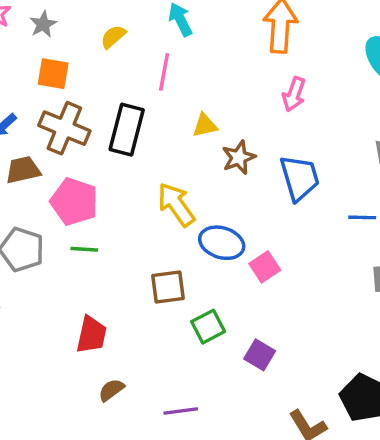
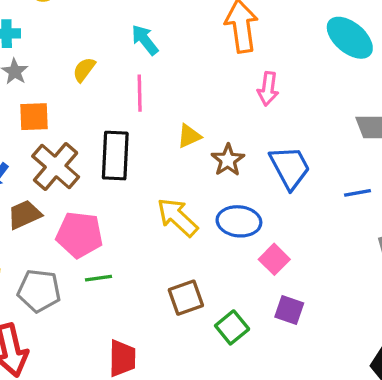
brown cross: (64, 128) -> (56, 166), turned 30
blue ellipse: (222, 243) -> (239, 221), moved
purple square: (260, 355) -> (289, 310), moved

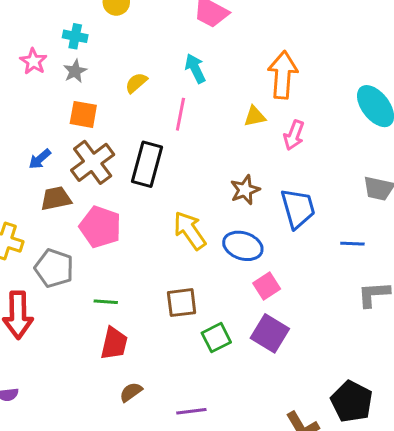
yellow triangle: (189, 136) -> (255, 116), moved
green line: (99, 278) -> (106, 302), moved
purple square: (289, 310) -> (270, 333), size x1.4

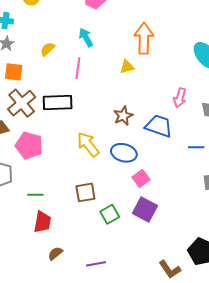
pink arrow: (294, 135) -> (180, 98), moved
black rectangle: (147, 164) -> (58, 102), turned 76
blue trapezoid: (298, 208) -> (159, 126), turned -52

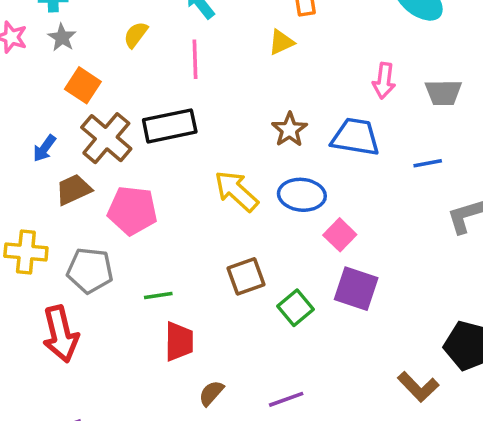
orange square: (14, 72) -> (83, 85), turned 36

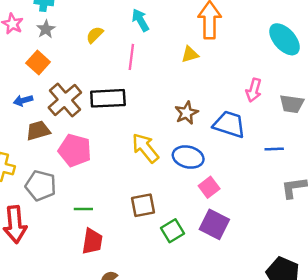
orange square: (83, 85) -> (38, 62), moved
blue arrow: (44, 148) -> (23, 100), turned 30

